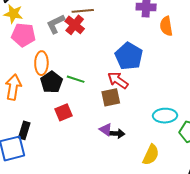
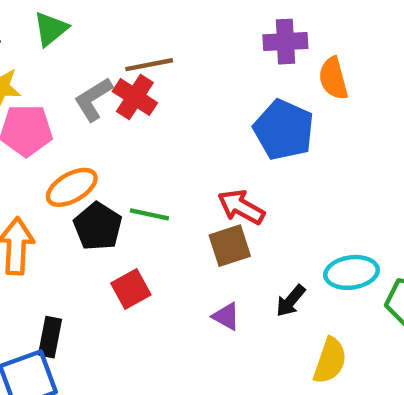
blue pentagon: (129, 56) -> (284, 130), moved
orange ellipse: (41, 63) -> (72, 187), turned 65
black arrow: (117, 134) -> (291, 301), moved, turned 133

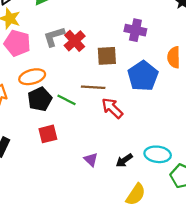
purple cross: (285, 42) -> (135, 30), moved
brown line: (149, 65) -> (93, 87), moved
brown square: (230, 246) -> (107, 56), moved

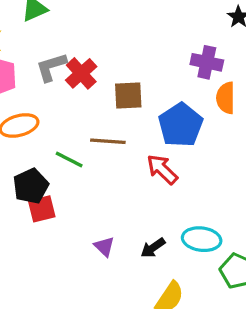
purple cross: (135, 30) -> (207, 62), moved
black pentagon: (40, 99) -> (31, 186), moved
red arrow: (112, 108) -> (162, 169), moved

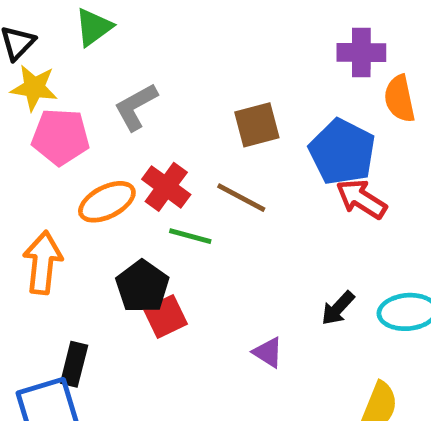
red cross: (81, 73) -> (166, 187), moved
brown line: (108, 141) -> (241, 198), turned 36
red arrow: (162, 169) -> (361, 199), moved
black arrow: (153, 248) -> (338, 308), moved

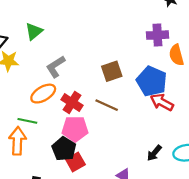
pink pentagon: (61, 137) -> (75, 129), moved
orange ellipse: (107, 202) -> (43, 94), moved
green line: (190, 236) -> (27, 121), moved

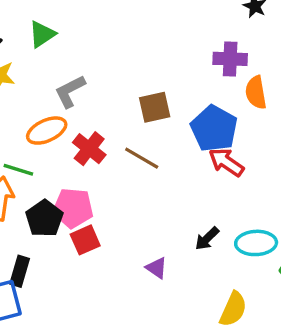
pink pentagon: (75, 129) -> (73, 208), moved
black pentagon: (64, 149) -> (44, 219), moved

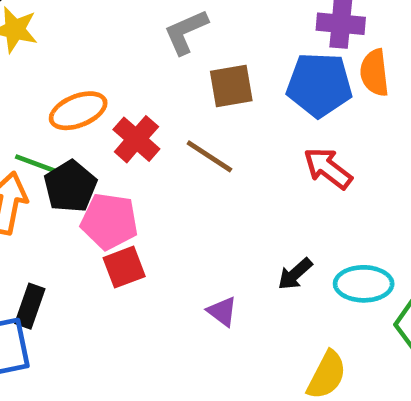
gray L-shape: (70, 91) -> (186, 32), moved
blue pentagon: (214, 128) -> (319, 85), moved, turned -30
black pentagon: (44, 219) -> (70, 186), moved

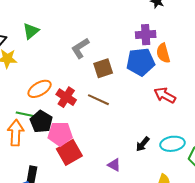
red arrow: (328, 168) -> (165, 95), moved
red square: (124, 267) -> (69, 152), size x1.4

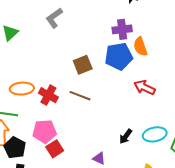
gray L-shape: (80, 48) -> (54, 18), moved
orange ellipse: (40, 89) -> (22, 89), turned 30
black pentagon: (41, 122) -> (15, 148), moved
red square: (69, 152) -> (55, 149), size x0.7

